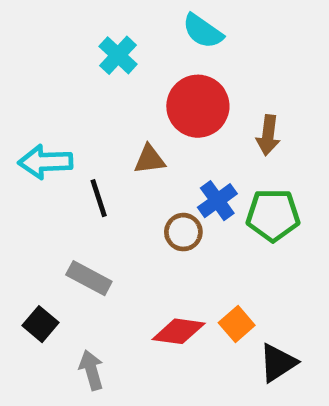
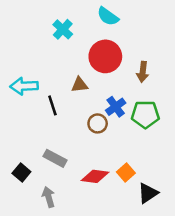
gray rectangle: (89, 278) -> (55, 158), moved

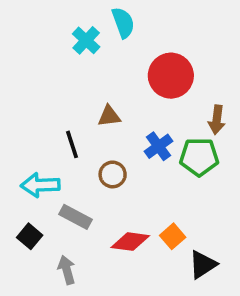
cyan semicircle: (108, 16) -> (123, 23), moved, turned -145
red circle: (105, 56) -> (171, 76), moved
brown arrow: (143, 72) -> (217, 120), moved
cyan arrow: (24, 86) -> (40, 185), moved
brown circle: (98, 123) -> (113, 174), moved

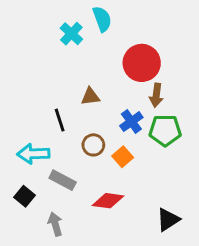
brown arrow: (217, 120) -> (156, 95), moved
orange square: (173, 236) -> (123, 157), moved

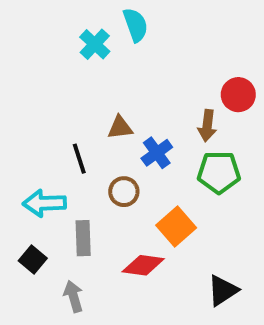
red circle: (142, 63) -> (238, 95), moved, size x0.7
blue cross: (131, 122) -> (157, 153), moved
orange square: (123, 157) -> (176, 226), moved, size x1.4
gray rectangle: (63, 180) -> (83, 238), turned 60

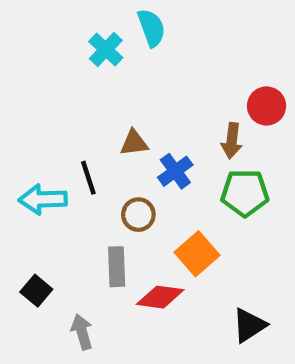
cyan arrow: (44, 203) -> (43, 199), moved
gray rectangle: (83, 238) -> (117, 267), moved

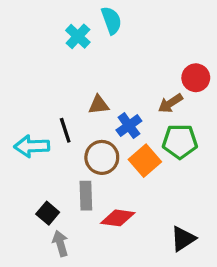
brown arrow: (232, 141) -> (170, 103), turned 50
brown circle: (138, 215) -> (102, 157), size x1.4
orange square: (197, 254) -> (145, 161), moved
black square: (36, 291) -> (48, 213), moved

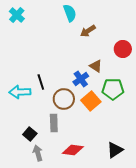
cyan cross: (78, 36) -> (17, 15), moved
brown arrow: (170, 103) -> (88, 31), moved
brown triangle: (99, 105) -> (96, 66), moved, turned 40
red diamond: (118, 218) -> (73, 150), moved

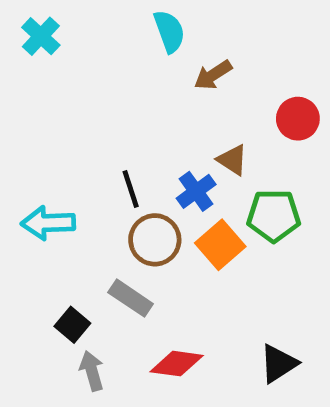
black line: (41, 82) -> (131, 189), moved
gray rectangle: (54, 123) -> (131, 298), turned -54

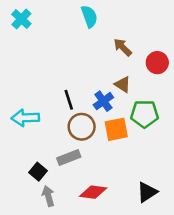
brown arrow: (213, 75) -> (123, 47), moved, turned 78
orange square: (220, 245) -> (116, 129), turned 30
gray rectangle: (131, 298) -> (69, 158), turned -55

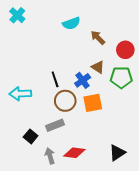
cyan semicircle: (89, 16) -> (71, 23), moved, turned 90
green pentagon: (144, 114) -> (121, 77), moved
gray arrow: (48, 196) -> (50, 156), moved

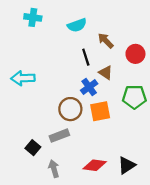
cyan cross: (17, 15) -> (33, 17), moved, turned -35
green pentagon: (121, 77) -> (134, 97), moved
black line: (55, 79) -> (86, 57), moved
cyan arrow: (20, 94) -> (23, 78), moved
red diamond: (74, 153) -> (95, 165), moved

